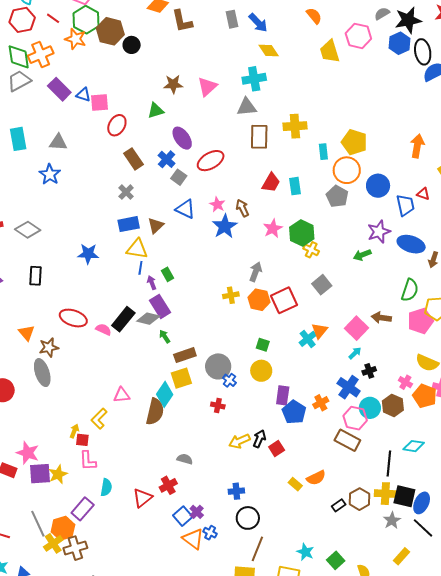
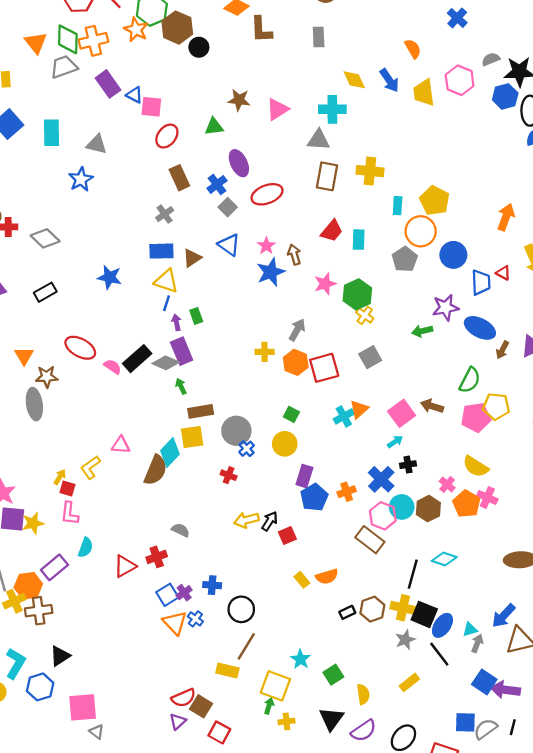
blue arrow: (258, 23) -> (389, 80), moved
black rectangle: (36, 276) -> (45, 292), turned 48
blue cross: (236, 491) -> (212, 585), moved

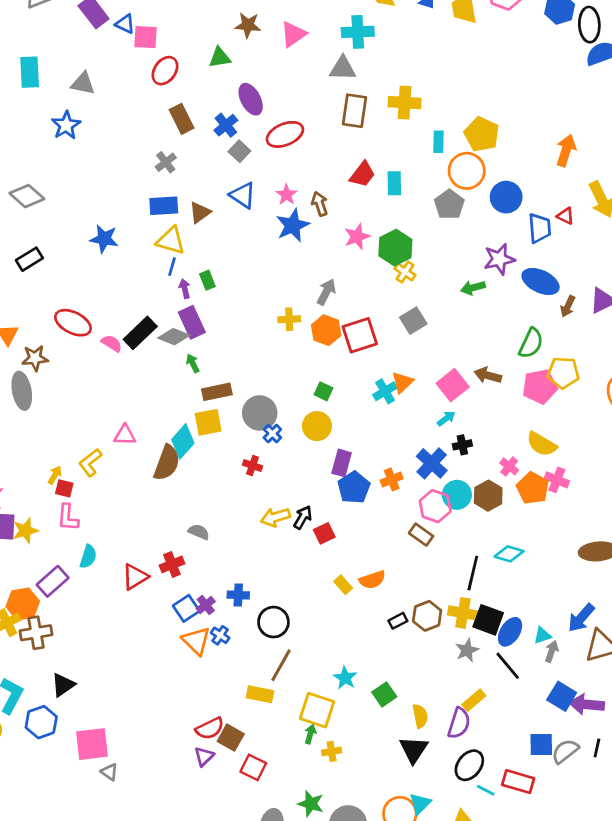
brown rectangle: (370, 540) -> (421, 535), size x0.7
black triangle: (331, 719) -> (414, 750), moved
purple semicircle: (364, 731) -> (459, 723), moved, turned -36

